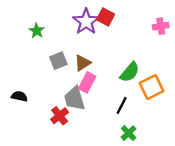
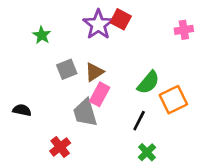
red cross: (60, 116) -> (60, 147), moved

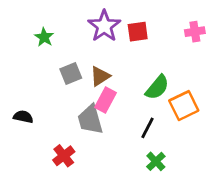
red square: (121, 19) -> (138, 32), moved, turned -36

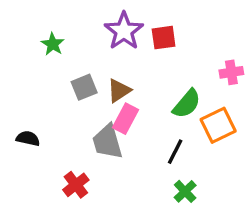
pink cross: (195, 32) -> (231, 72), moved

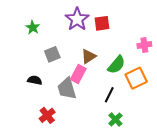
brown triangle: (119, 90) -> (89, 56), moved
black semicircle: (28, 138) -> (35, 80), moved

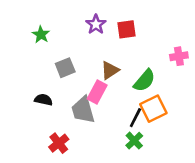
purple star: (77, 19) -> (96, 24), size x0.7
orange square: (136, 78) -> (153, 109), moved
green cross: (115, 120) -> (134, 141), moved

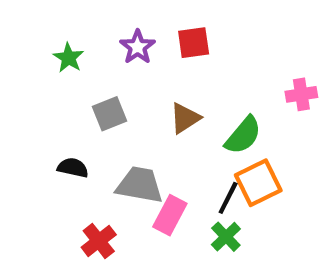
purple star: (96, 24) -> (138, 47), moved
red square: (127, 29) -> (194, 43), moved
pink rectangle: (97, 92) -> (170, 215), moved
gray trapezoid: (83, 110) -> (140, 185), turned 116

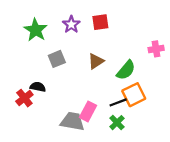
green star: (69, 58) -> (36, 30), size x1.5
gray trapezoid: (140, 185) -> (72, 121), moved
black line: (228, 198) -> (118, 102), turned 42
red cross: (99, 241) -> (24, 98), moved

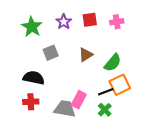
pink cross: (156, 49) -> (117, 22), moved
black semicircle: (38, 87) -> (34, 78), size x1.5
red cross: (24, 98) -> (31, 102), moved, turned 35

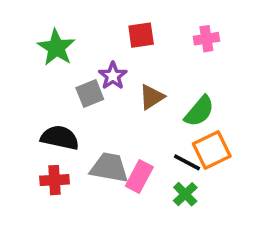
red square: (90, 20) -> (141, 35), moved
purple star: (64, 22) -> (113, 76), moved
black line: (106, 92) -> (187, 162), turned 49
gray trapezoid: (65, 109) -> (109, 168), moved

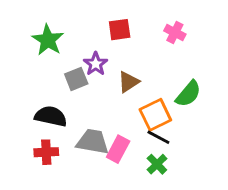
pink cross: (206, 39) -> (175, 33), turned 36
green semicircle: (199, 111) -> (188, 94), moved
orange square: (212, 150) -> (155, 115), moved

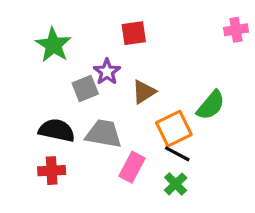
pink cross: (175, 33) -> (236, 30), moved, turned -36
gray trapezoid: (93, 142) -> (104, 134), moved

